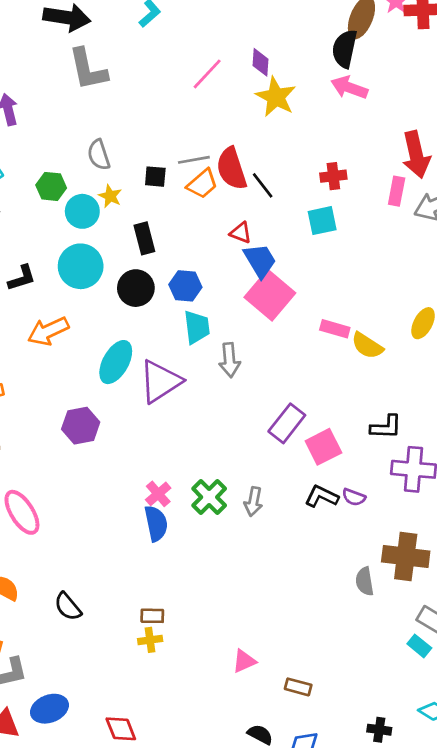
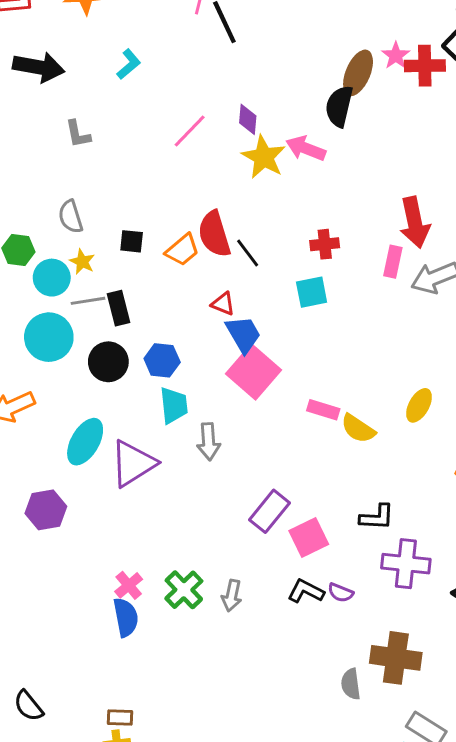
gray L-shape: (88, 69) -> (78, 134), moved, size x0.6
pink arrow: (349, 88) -> (306, 148), moved
gray line: (194, 160) -> (88, 301), moved

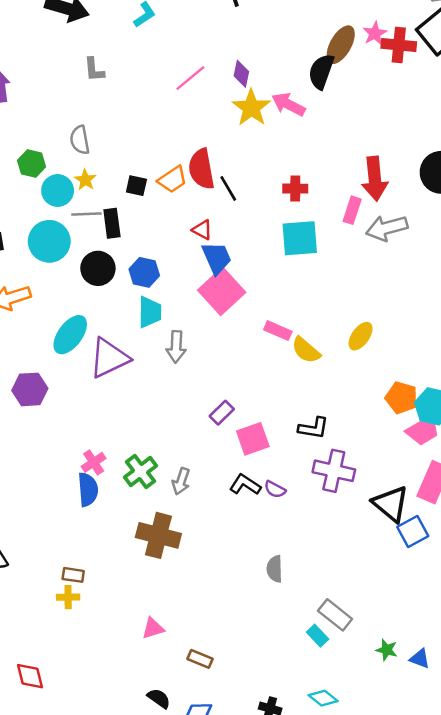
black square: (132, 241) -> (136, 186), moved
cyan square: (312, 292) -> (300, 238), moved, size x1.4
purple rectangle: (269, 511) -> (222, 413), size x0.7
brown cross: (396, 658) -> (158, 535), moved

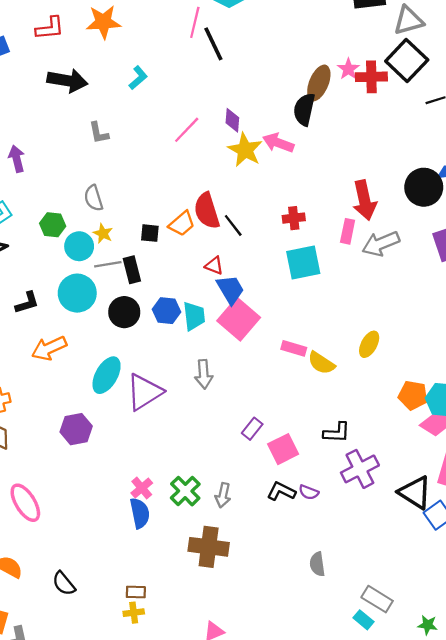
cyan trapezoid: (150, 312) -> (194, 316), moved
purple cross: (334, 471) -> (360, 469), turned -33

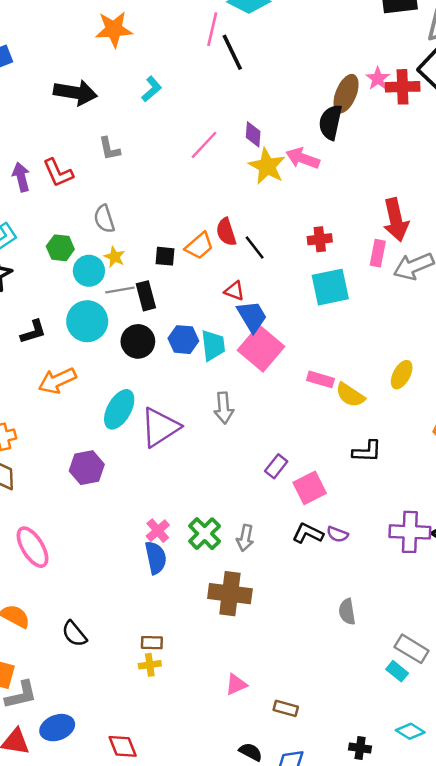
red L-shape: (50, 28) -> (58, 173), moved, turned 72
red semicircle: (207, 211) -> (226, 232), size x0.7
black L-shape: (337, 433) -> (367, 451), moved
purple cross: (360, 469) -> (410, 532), moved, turned 30

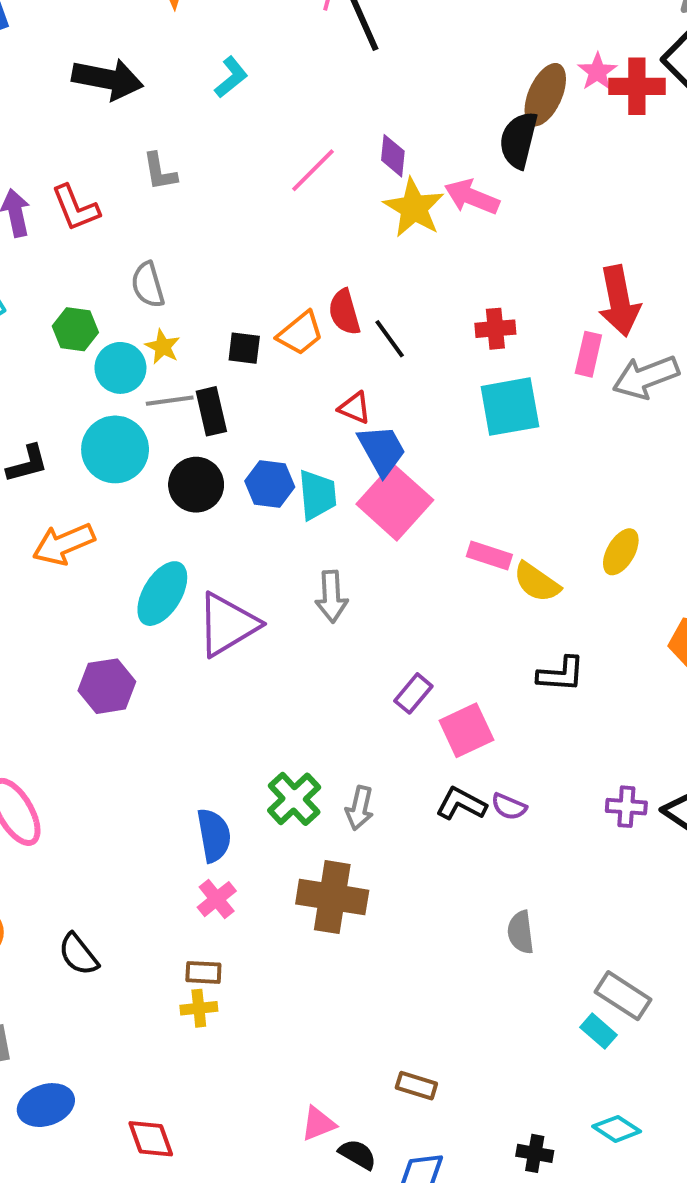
pink cross: (158, 531) -> (217, 899), moved
purple cross: (410, 532) -> (626, 807), size x0.6
pink triangle: (236, 684) -> (318, 1124), moved

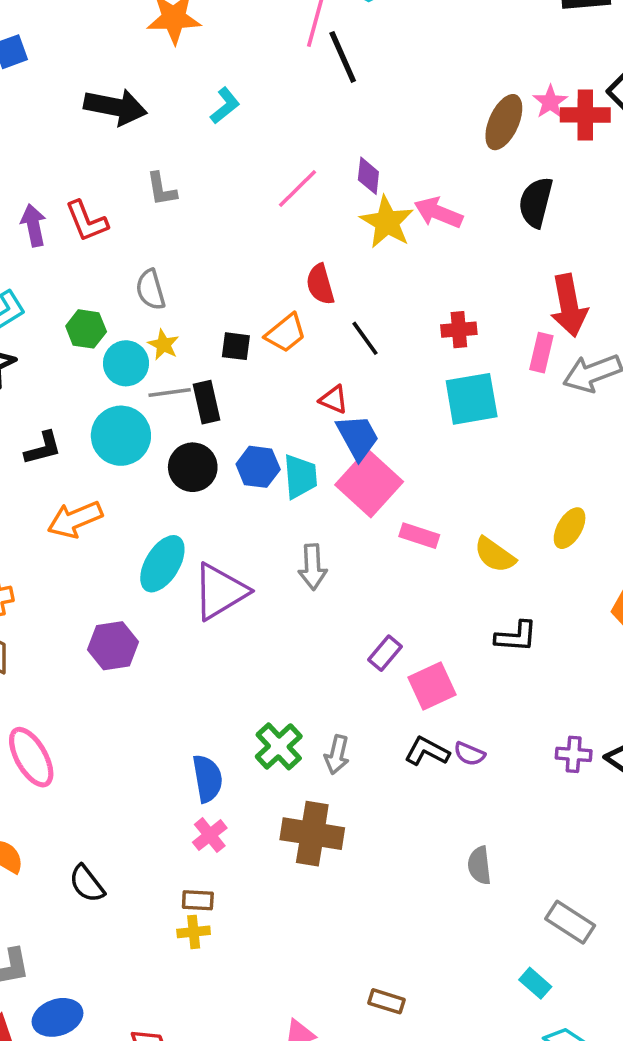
black semicircle: (519, 140) -> (536, 202), moved
red semicircle: (344, 312) -> (320, 284), moved
pink rectangle: (489, 555) -> (419, 536), moved
cyan rectangle: (599, 1031) -> (535, 983), moved

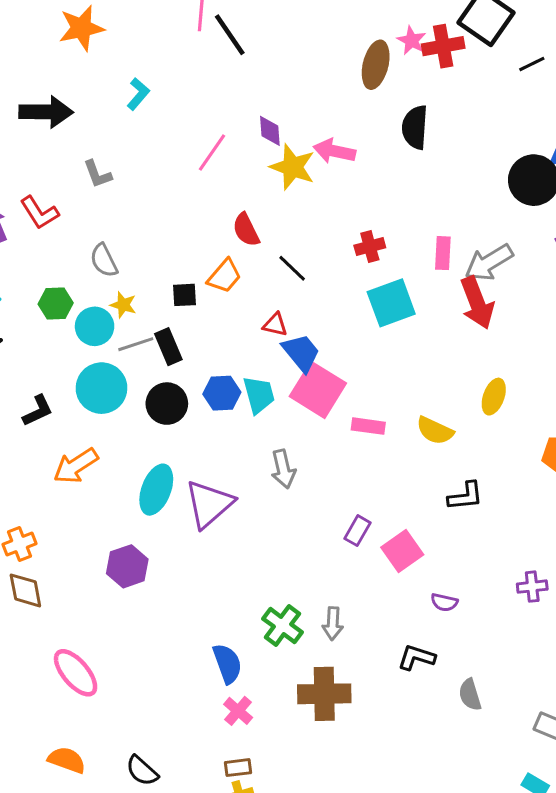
red arrow: (569, 305) -> (477, 303), moved
black L-shape: (427, 751) -> (416, 657), moved

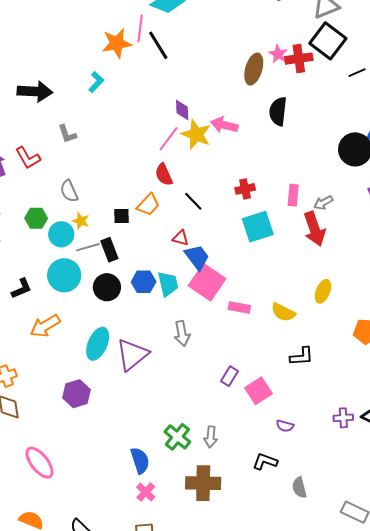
orange star: (82, 28) -> (117, 43), moved
pink line: (212, 153) -> (169, 139), moved
gray arrow: (489, 262) -> (323, 203), size x0.6

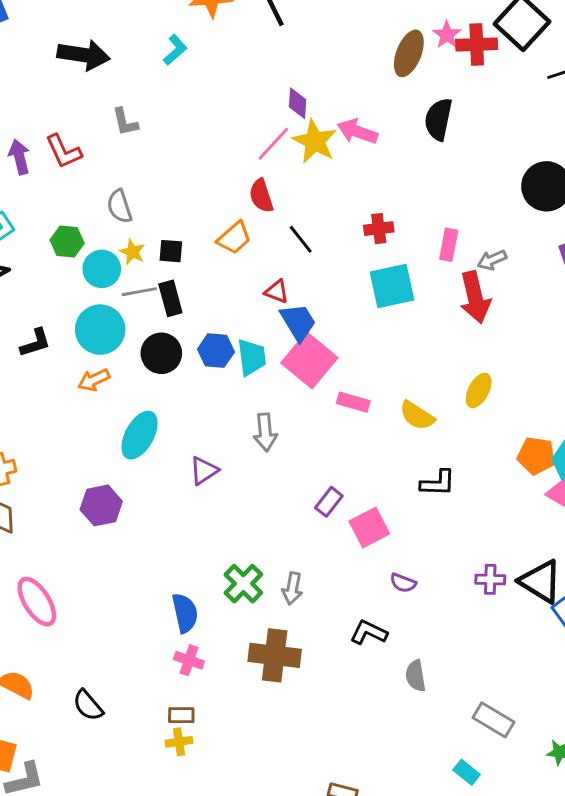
black square: (121, 216) -> (171, 251), moved
orange arrow: (45, 326) -> (94, 380), moved, size x0.7
purple triangle: (132, 355) -> (204, 471), moved, size x0.6
pink cross: (146, 492) -> (189, 660), turned -30

